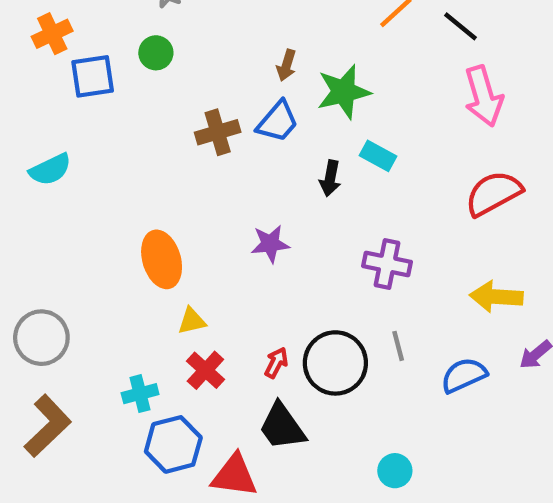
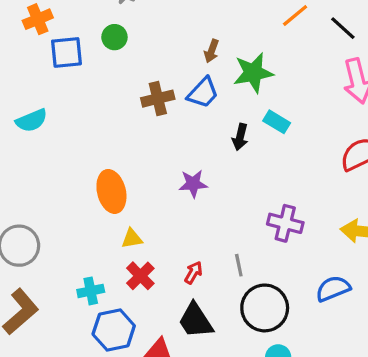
purple cross: (387, 264) -> (285, 223), moved
gray line: (398, 346) -> (239, 265), moved
black circle: (335, 363) -> (265, 308), moved

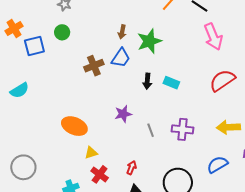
cyan rectangle: (277, 122) -> (171, 83), moved
orange ellipse: (111, 191) -> (74, 126), turned -45
gray line: (239, 265) -> (151, 130), moved

